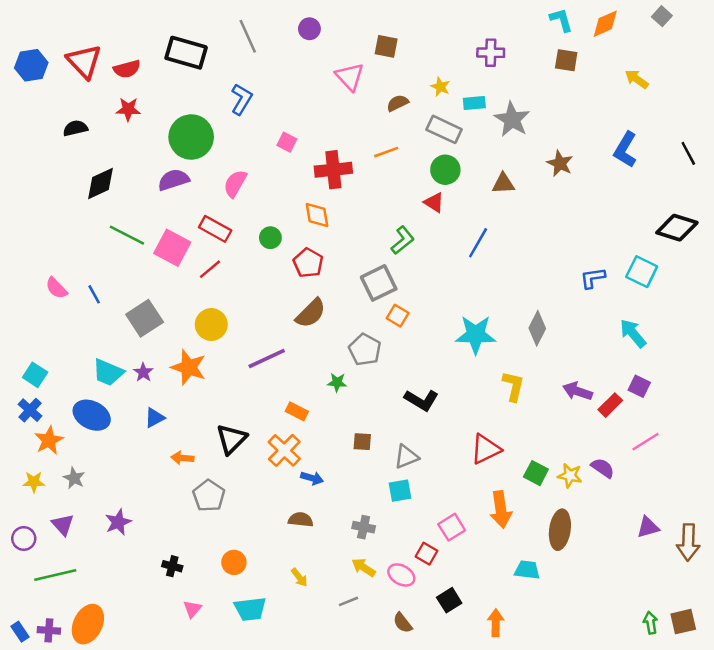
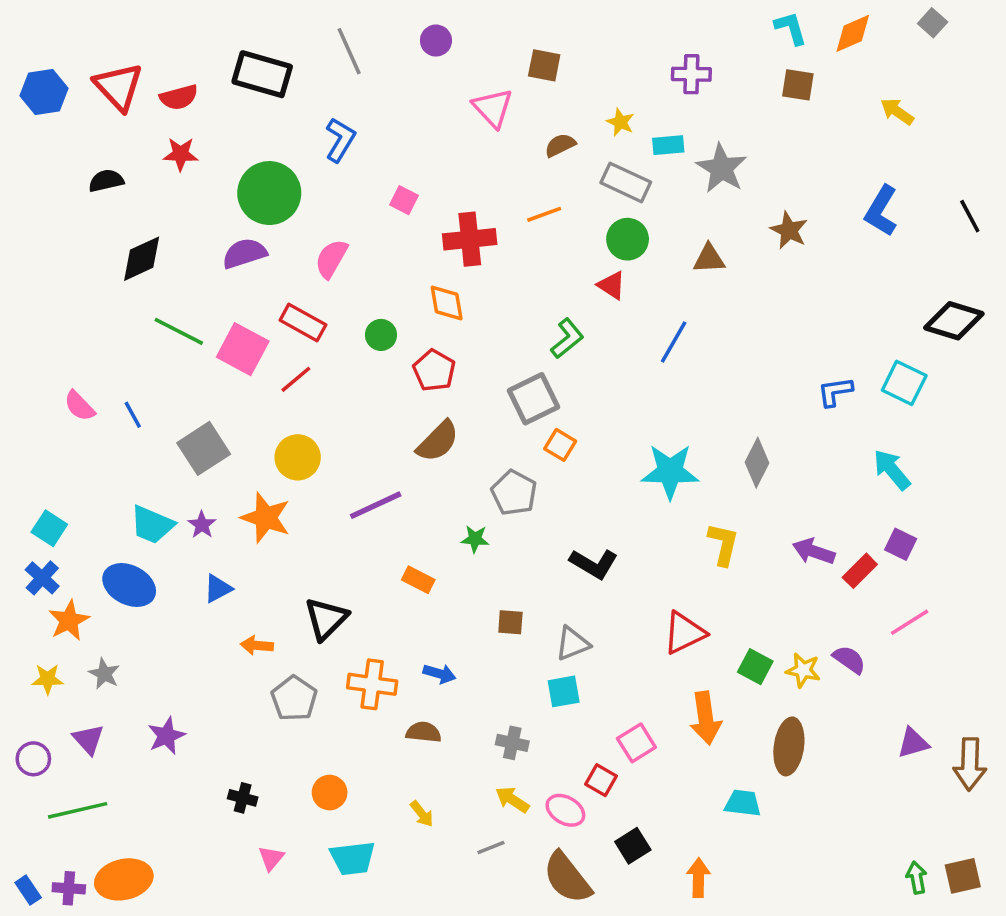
orange cross: (284, 450) -> (372, 684), moved, turned -36
brown semicircle: (403, 623) -> (567, 878), size x1.8
orange ellipse: (88, 624) -> (124, 879), turned 51

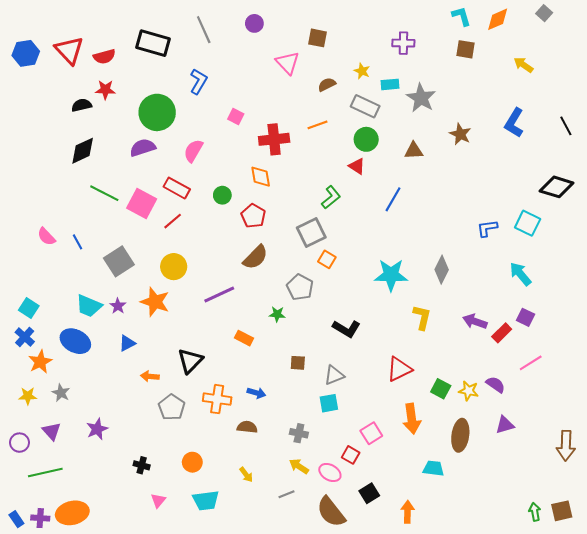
black semicircle: (106, 181) -> (82, 105), moved
purple triangle: (913, 743) -> (505, 425), moved

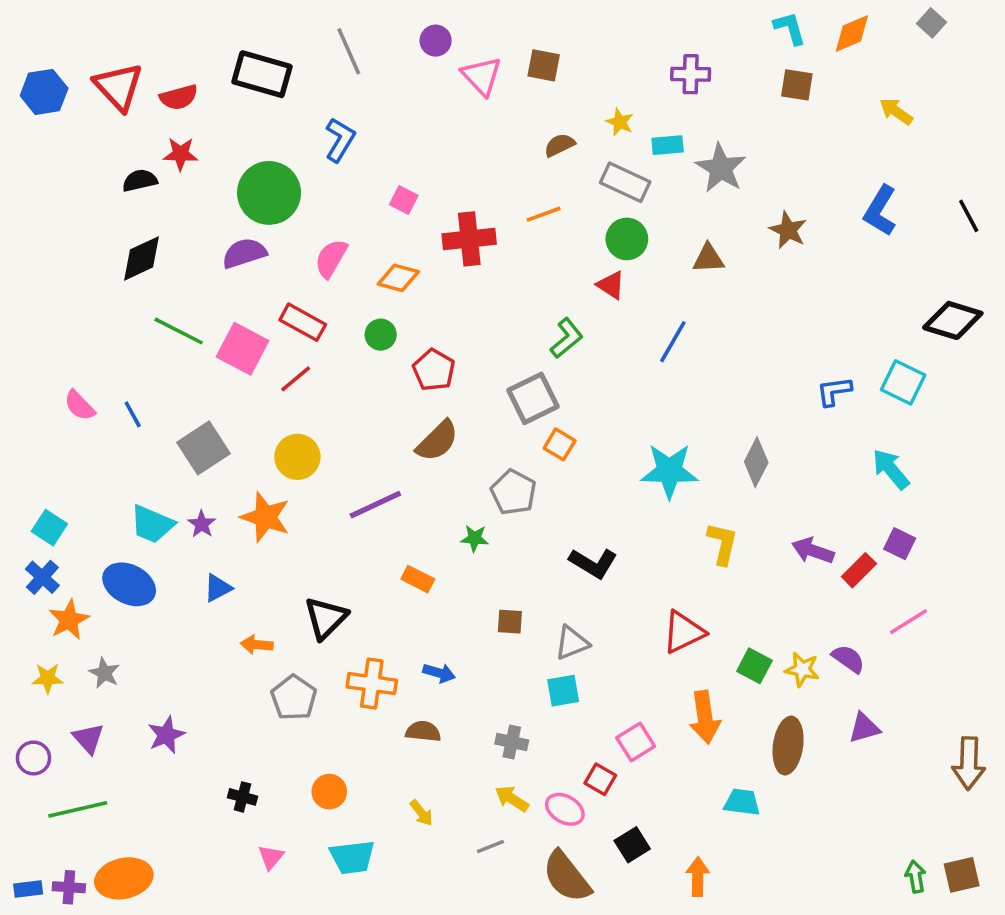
pink triangle: (288, 63) -> (482, 76), moved
orange diamond: (261, 177) -> (398, 278), moved, turned -65
blue rectangle: (16, 519) -> (28, 889), turned -63

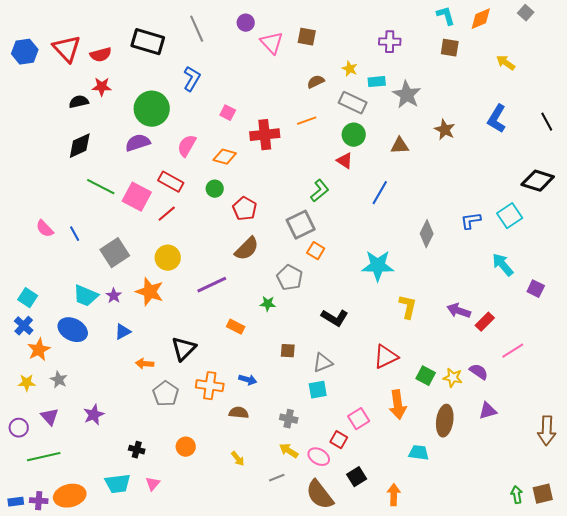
cyan square: (903, 382) -> (510, 216), turned 30
gray diamond: (756, 462) -> (427, 234), moved
purple square: (900, 544) -> (536, 289), moved
cyan trapezoid: (352, 857) -> (118, 484), moved

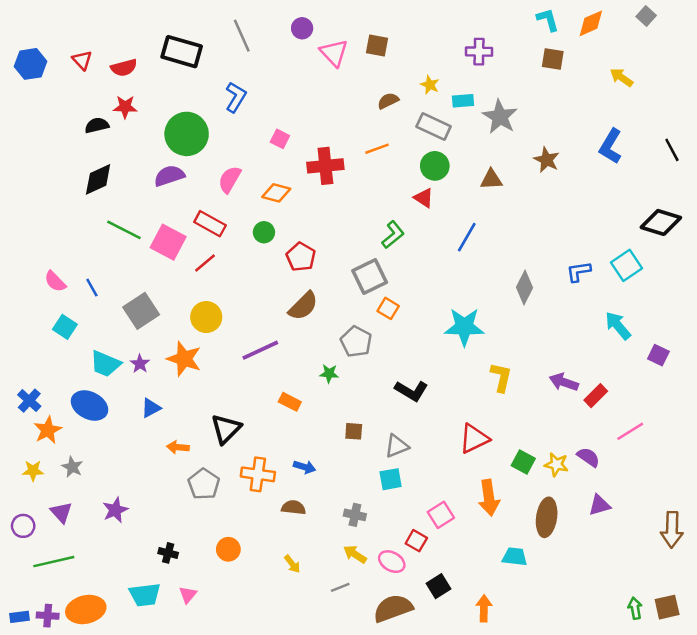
red triangle: (67, 49) -> (82, 60), size x0.6
cyan square: (28, 298) -> (65, 327), moved
brown semicircle: (320, 495) -> (393, 608), turned 108

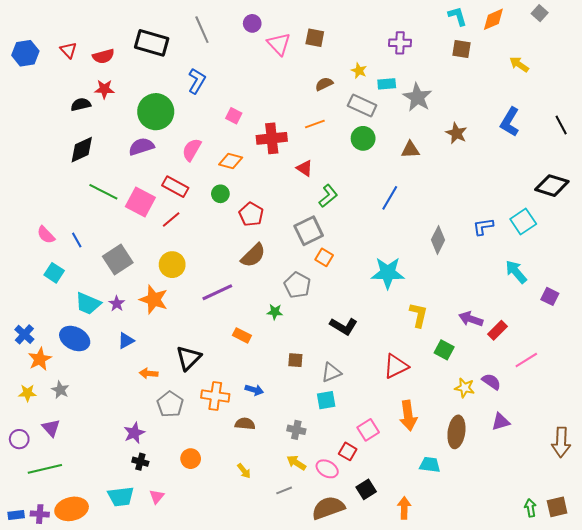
red triangle: (424, 198) -> (305, 168), moved
green square: (523, 462) -> (444, 350), moved
purple star: (115, 510) -> (134, 433), moved

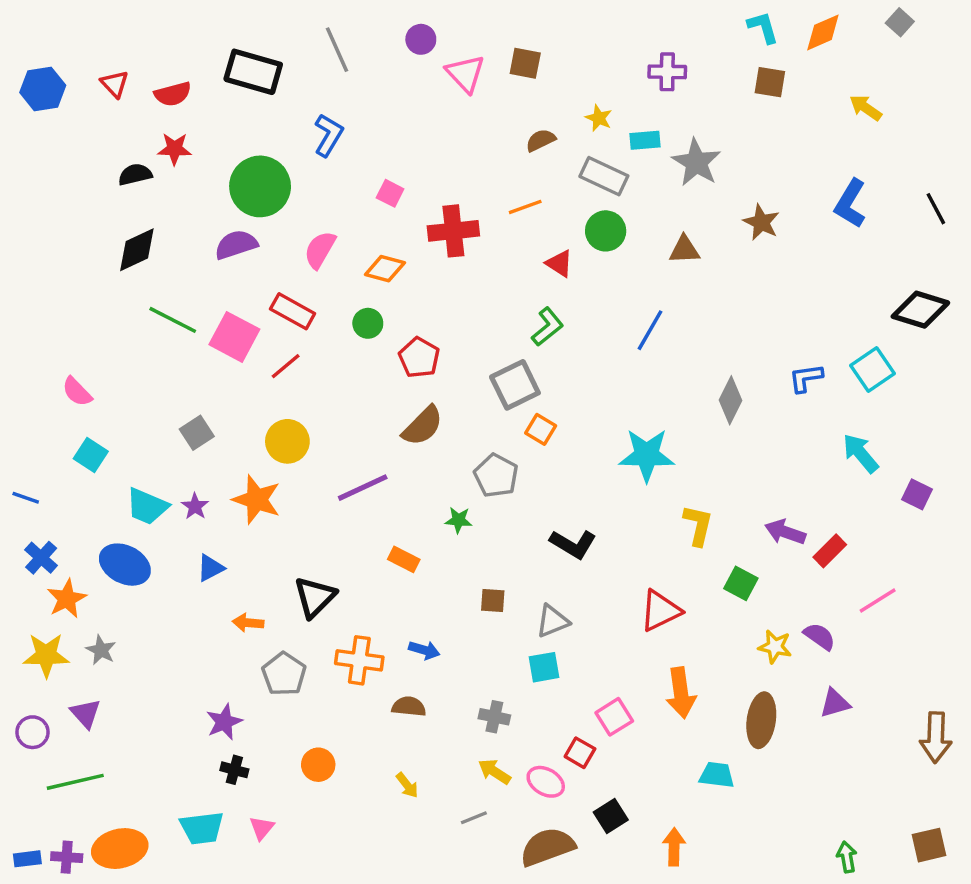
red triangle: (305, 168) -> (559, 263), moved
blue line: (77, 240) -> (26, 498), moved, turned -42
gray square: (118, 259) -> (197, 433), size x0.7
yellow star: (27, 393) -> (46, 655), size x1.5
green arrow: (530, 508) -> (847, 857), moved

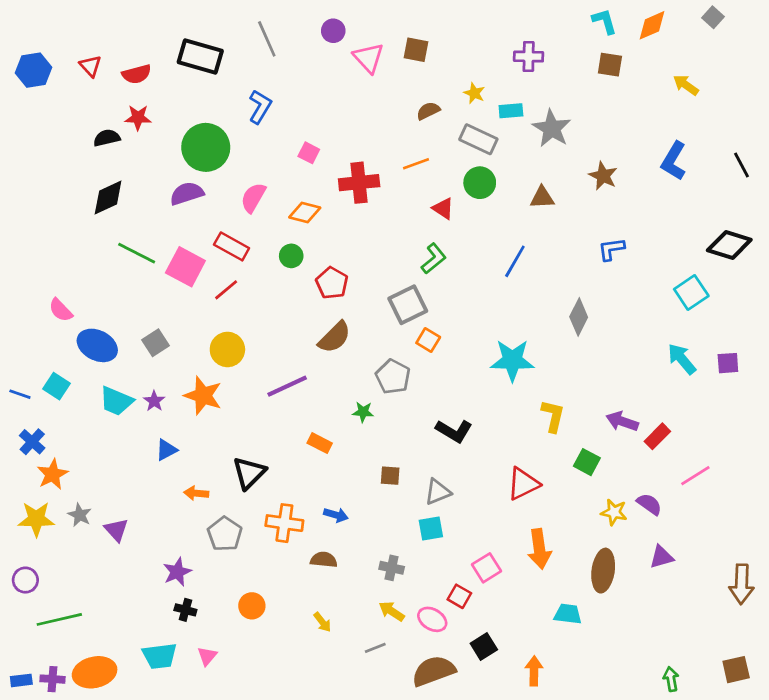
blue L-shape: (806, 378) -> (611, 249), moved
cyan square: (91, 455) -> (57, 386), moved
purple square: (917, 494) -> (728, 363), moved, turned -30
blue ellipse: (125, 565) -> (97, 345), moved
purple triangle: (86, 713) -> (116, 530), moved

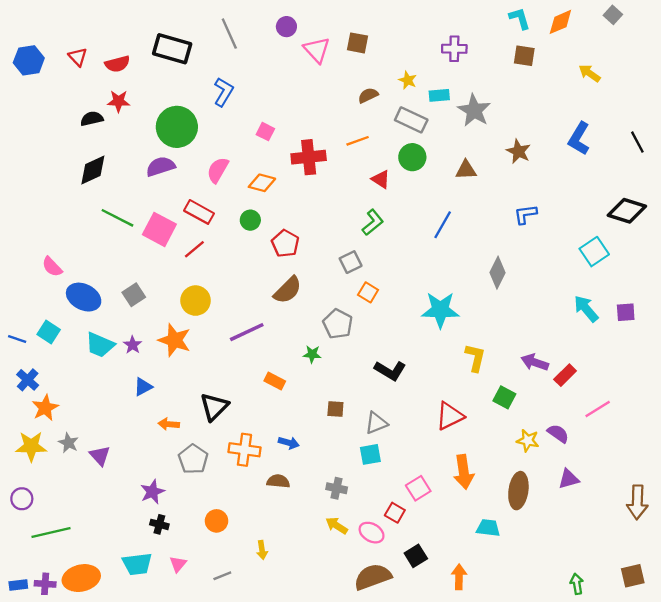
gray square: (408, 305) -> (351, 262), size x0.7
yellow arrow: (322, 622) -> (262, 550), moved, turned 30
gray line: (375, 648) -> (222, 576), moved

